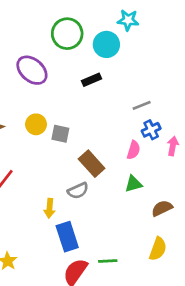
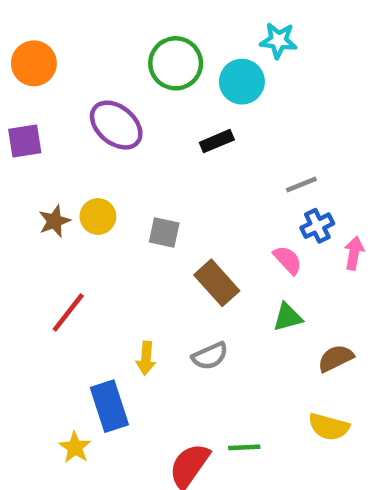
yellow circle: (36, 124) -> (98, 216), moved
pink semicircle: (133, 150) -> (288, 260), turned -60
gray semicircle: (78, 191) -> (210, 356), moved
blue rectangle: (67, 237) -> (109, 406), moved
yellow semicircle: (158, 249) -> (329, 427), turned 85

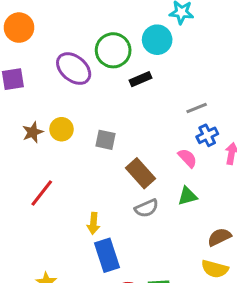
green circle: (176, 63) -> (113, 50), moved
gray semicircle: (210, 356) -> (147, 208), moved
brown semicircle: (336, 358) -> (219, 237), moved
blue rectangle: (109, 406) -> (107, 255), moved

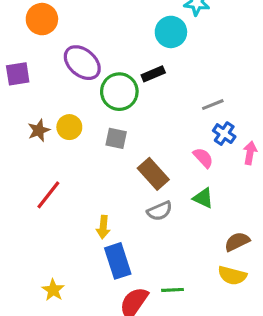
orange circle: (19, 28) -> (42, 19), moved
green circle: (113, 50) -> (119, 92), moved
blue cross: (207, 135) -> (224, 134), turned -30
green triangle: (187, 196) -> (203, 198), turned 40

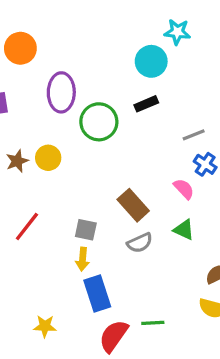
purple ellipse: (82, 63) -> (61, 92), turned 51
black rectangle: (153, 74) -> (146, 104), moved
gray square: (116, 138) -> (86, 230), moved
yellow star: (53, 290) -> (45, 326), moved, turned -30

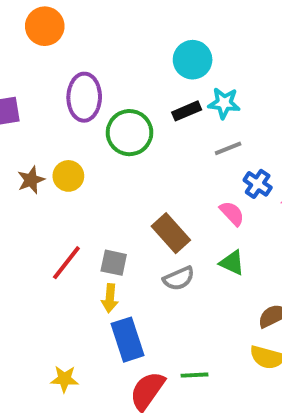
cyan star: (177, 32) -> (224, 103), moved
orange circle: (20, 48) -> (45, 26), moved
gray line: (194, 135) -> (228, 148), moved
red line: (27, 226) -> (66, 263), moved

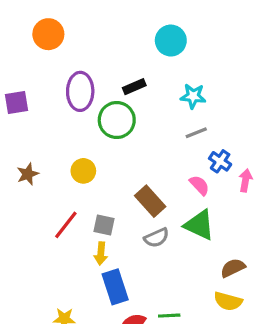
cyan circle: (193, 60) -> (171, 41), moved
black rectangle: (187, 111) -> (134, 87), moved
yellow circle: (68, 176) -> (83, 171), moved
brown star: (31, 180) -> (28, 174), moved
green triangle: (232, 263) -> (199, 225), size x1.5

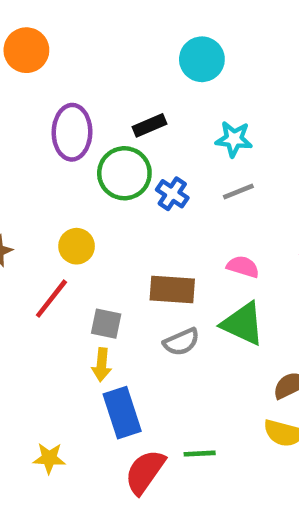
blue cross: (220, 161) -> (172, 194), moved
pink semicircle: (199, 185) -> (243, 267), turned -30
brown rectangle: (150, 201) -> (172, 289), turned -44
red line: (66, 225) -> (51, 299), moved

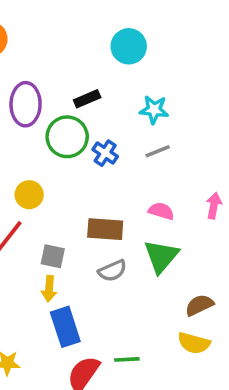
green triangle: (243, 324) -> (161, 256), turned 45

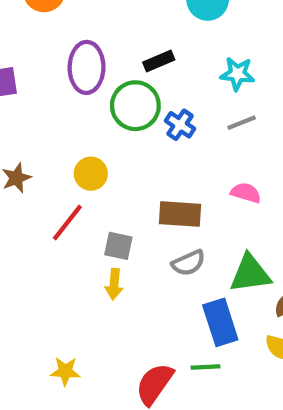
green triangle: (161, 256) -> (250, 274), moved, turned 42
blue rectangle: (65, 327) -> (220, 322), moved

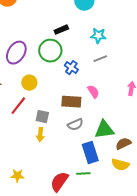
purple ellipse: (87, 67) -> (16, 53), moved, turned 30
blue cross: (180, 125) -> (71, 68), moved
pink semicircle: (246, 193) -> (93, 92), moved, turned 40

